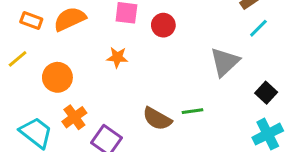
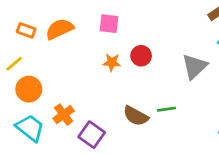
red circle: (163, 25) -> (141, 56), moved
orange star: (117, 57) -> (112, 62), moved
orange circle: (57, 77) -> (29, 89), moved

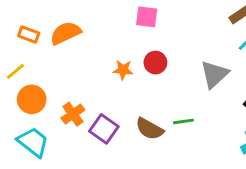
pink square: (109, 24) -> (147, 17), moved
orange cross: (64, 115) -> (73, 114), moved
purple square: (92, 135) -> (104, 129), moved

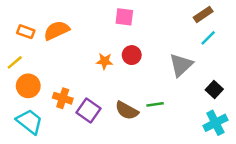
orange cross: (73, 114) -> (63, 98), turned -36

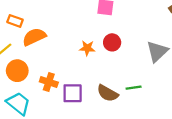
orange semicircle: (57, 30) -> (34, 37), moved
purple square: (89, 110) -> (73, 93), turned -35

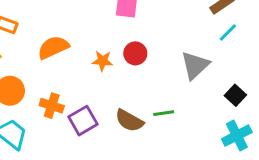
orange semicircle: (34, 37) -> (53, 47), moved
purple square: (73, 93) -> (83, 121), turned -30

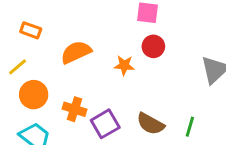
red circle: (135, 53) -> (153, 46), moved
green line: (164, 113) -> (190, 127), moved, turned -66

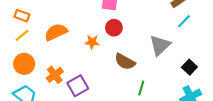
yellow line: (18, 67) -> (22, 35), moved
orange cross: (75, 109) -> (55, 75), turned 35
brown semicircle: (150, 124) -> (125, 62), moved

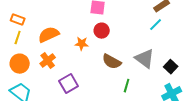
cyan line: (184, 21) -> (156, 25), moved
yellow line: (22, 35) -> (18, 38), turned -32
gray triangle: (160, 45) -> (145, 59), moved, turned -40
orange cross: (55, 75) -> (48, 61), moved

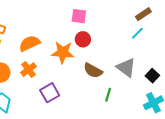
orange star: (82, 44) -> (63, 52), size x1.6

